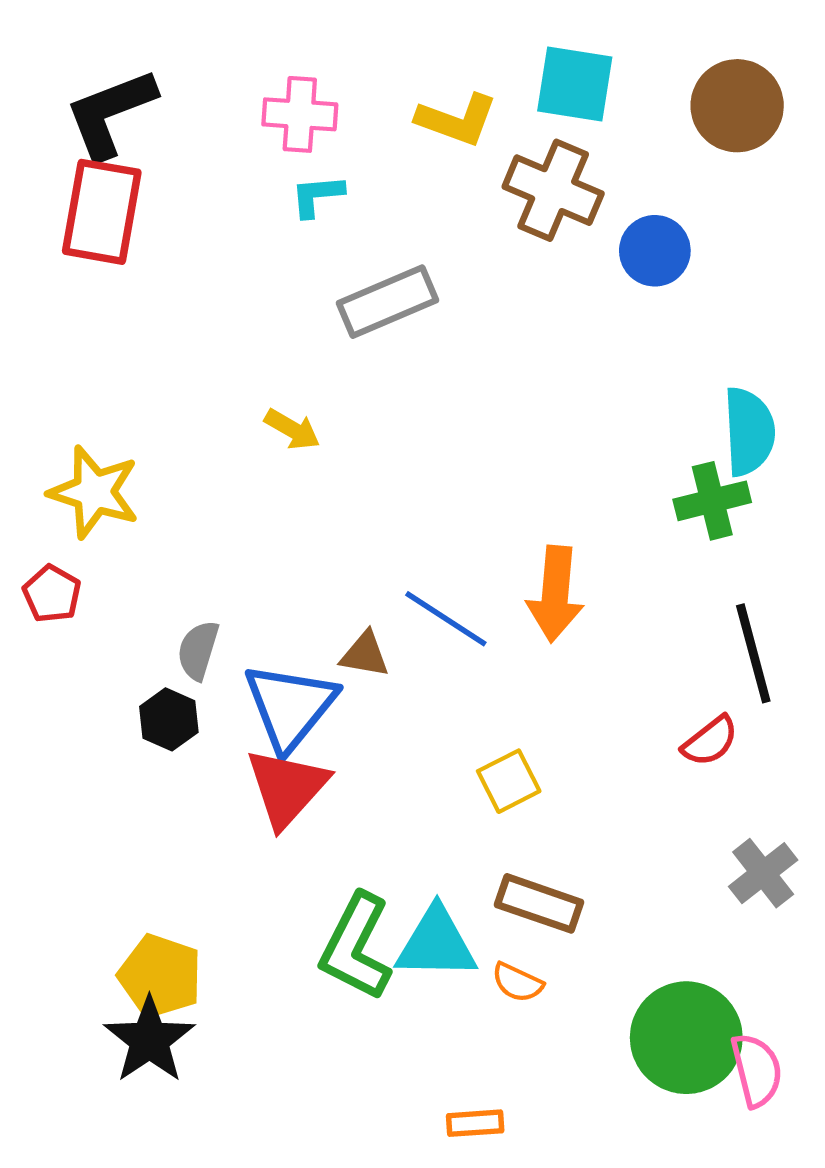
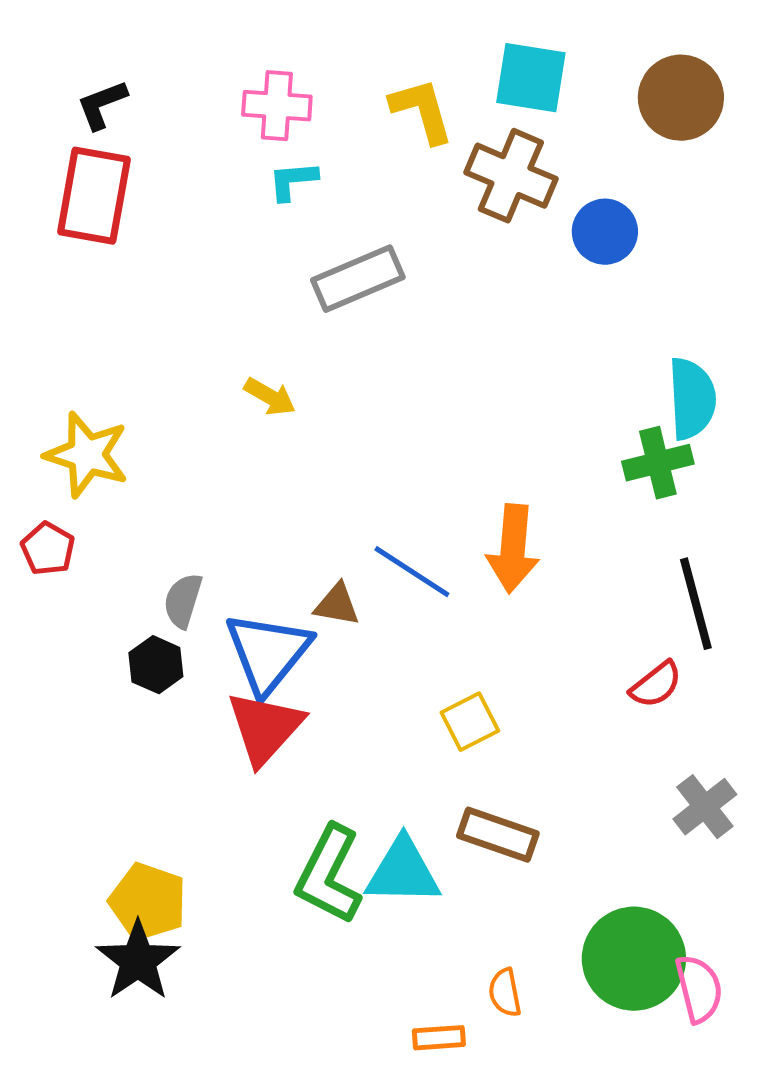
black L-shape: (110, 113) -> (102, 105), size x0.6
yellow L-shape: (457, 120) -> (422, 111), turned -126
orange semicircle: (517, 982) -> (505, 993), moved, turned 54

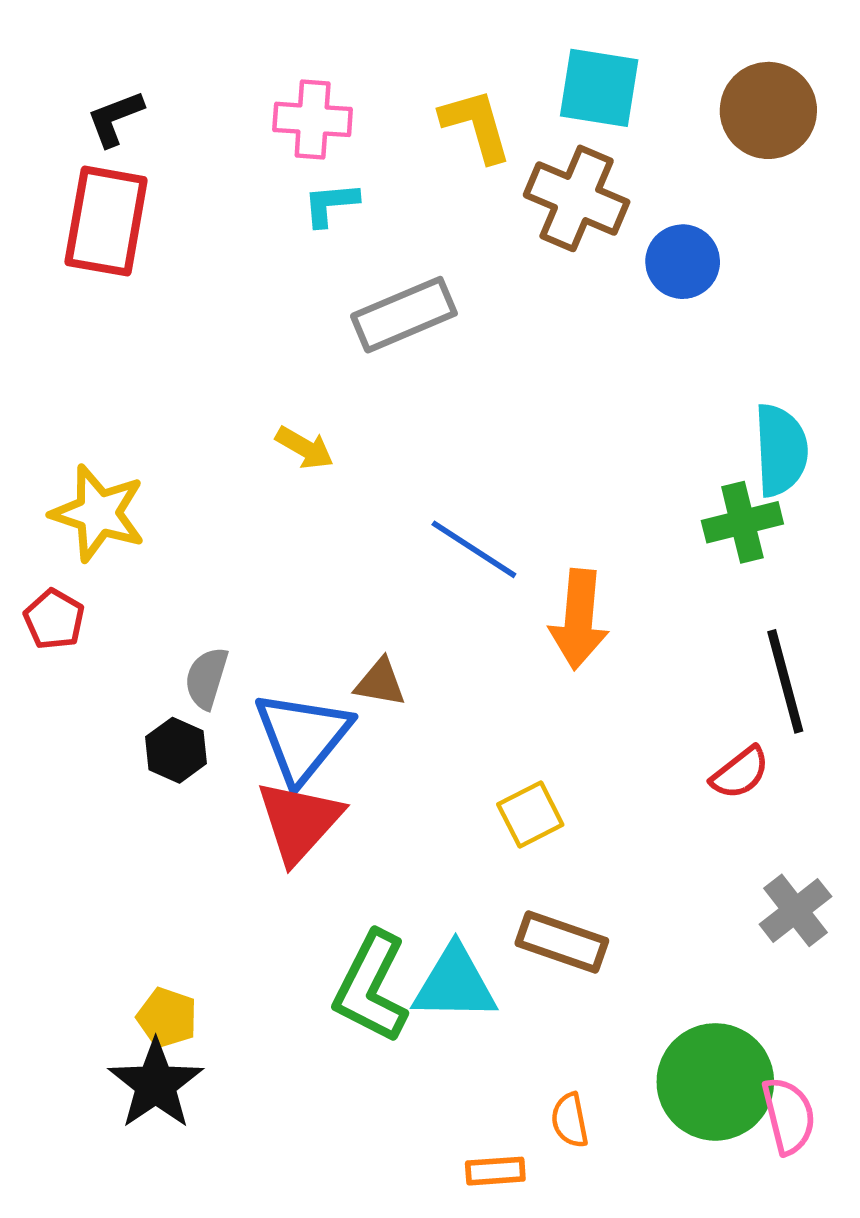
blue line: (412, 572) -> (474, 549), moved
yellow pentagon: (148, 902) -> (167, 1018), size x0.7

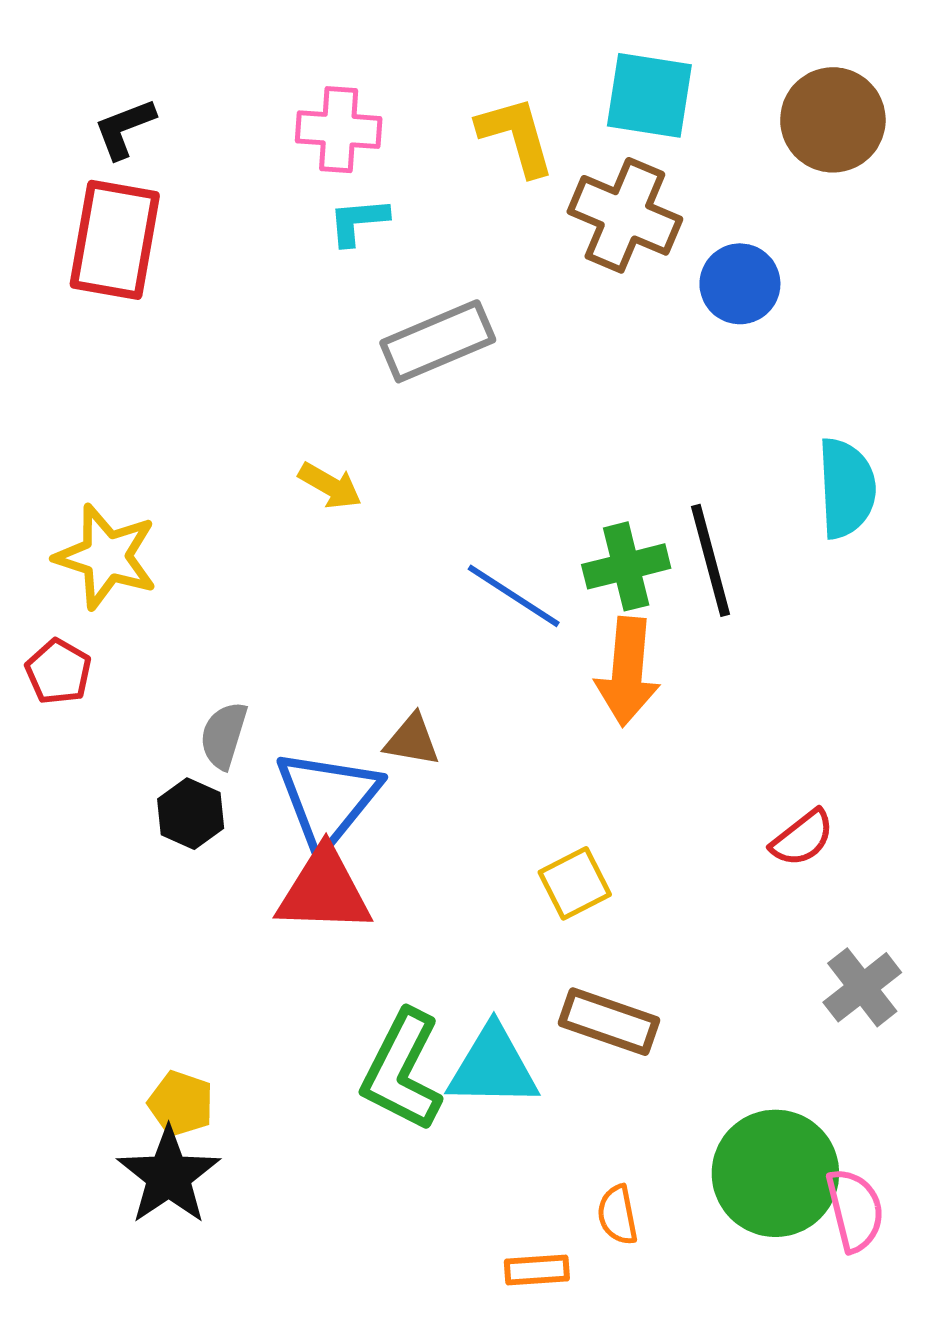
green cross: (742, 522) -> (626, 566), moved
black line: (785, 681) -> (711, 560), moved
red triangle: (299, 821) -> (324, 891), turned 50

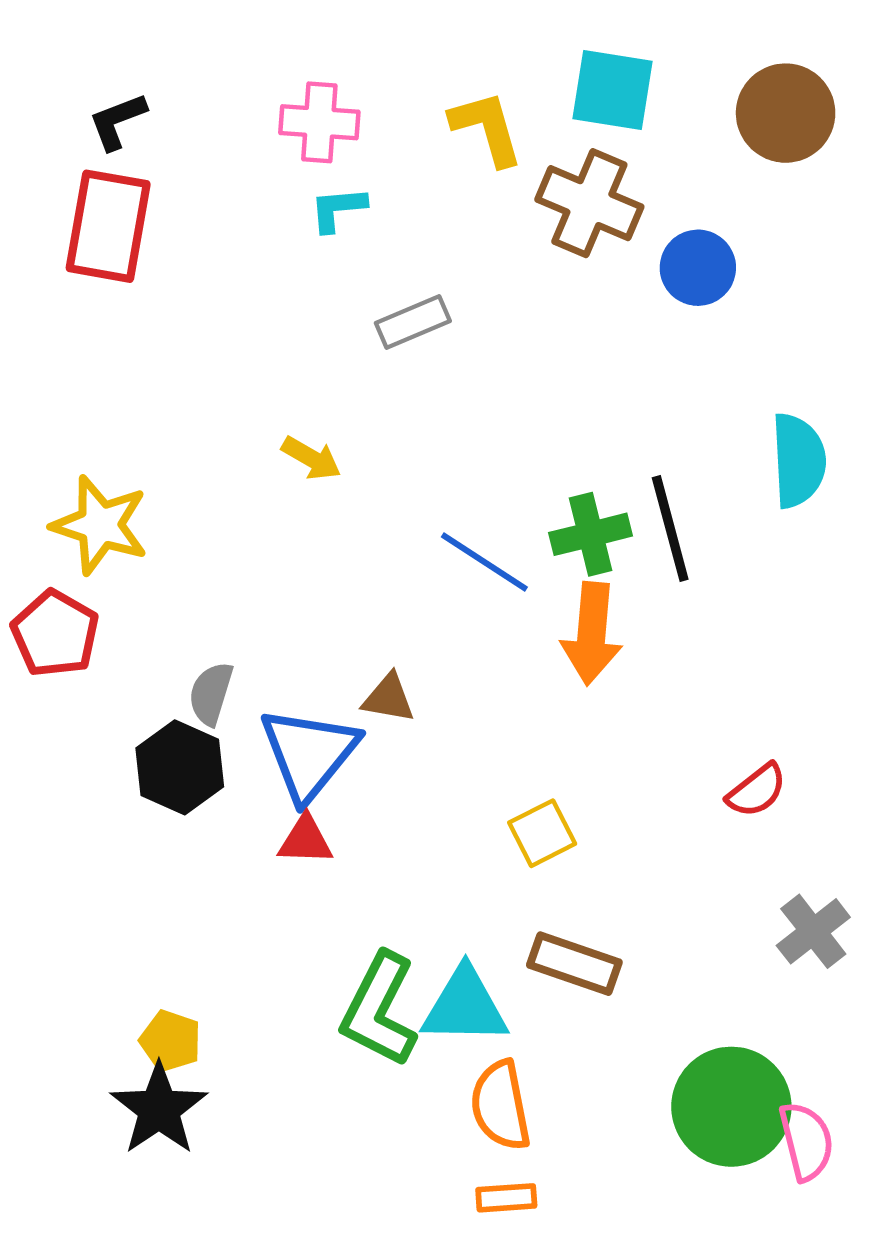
gray rectangle: (438, 341) -> (413, 322), size x0.7
red pentagon: (58, 672) -> (55, 634), size x1.4
black hexagon: (191, 814) -> (180, 767), size x1.4
red triangle: (324, 891) -> (306, 840), size x0.6
orange semicircle: (618, 1215) -> (501, 1106), moved, size x1.6

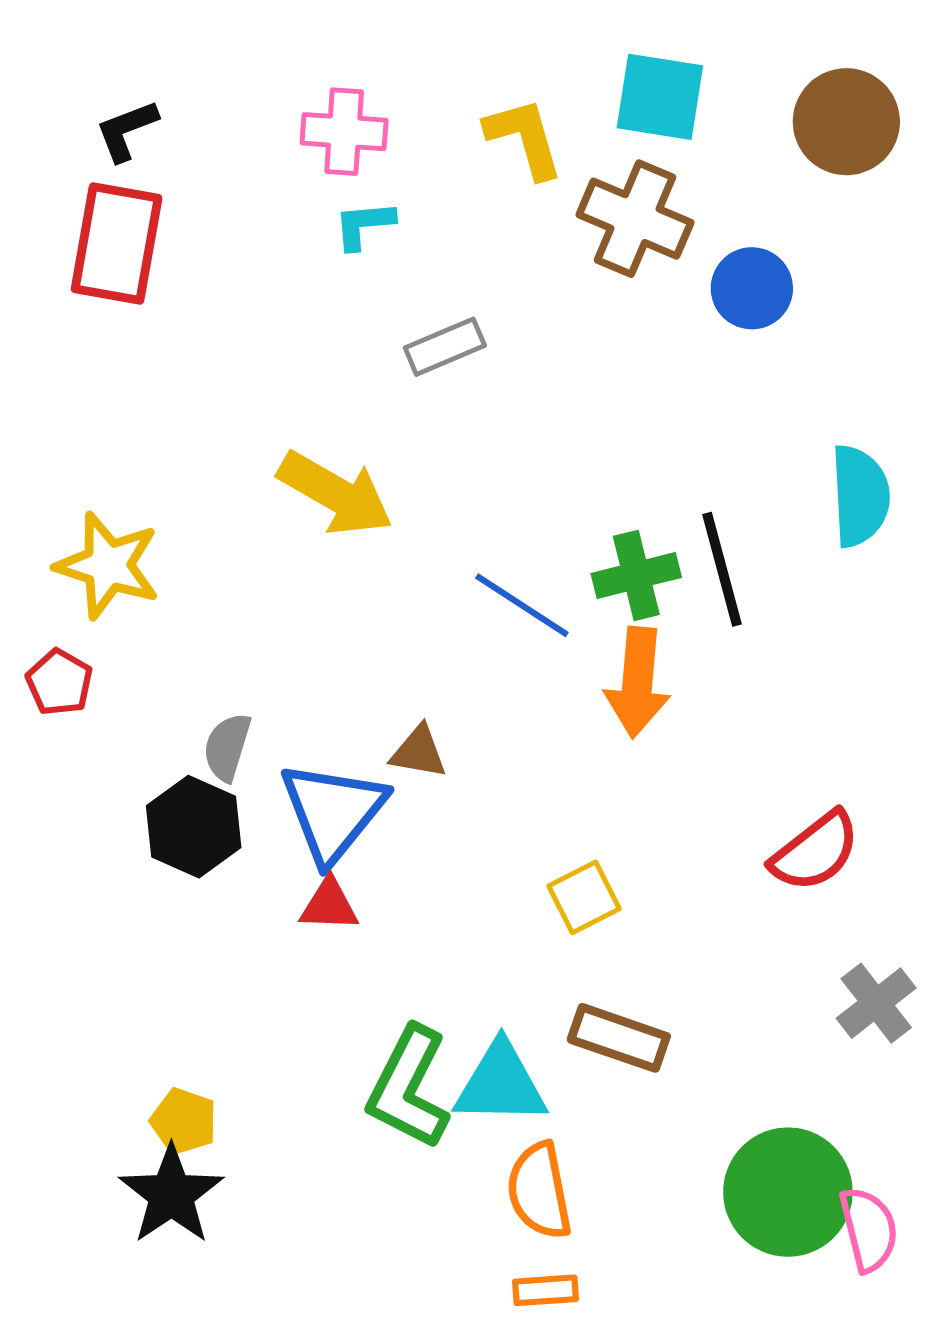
yellow arrow: (311, 458) -> (335, 493), size x1.8
red pentagon: (55, 634) -> (59, 682), size x0.7
red semicircle: (757, 790) -> (815, 851), size x1.4

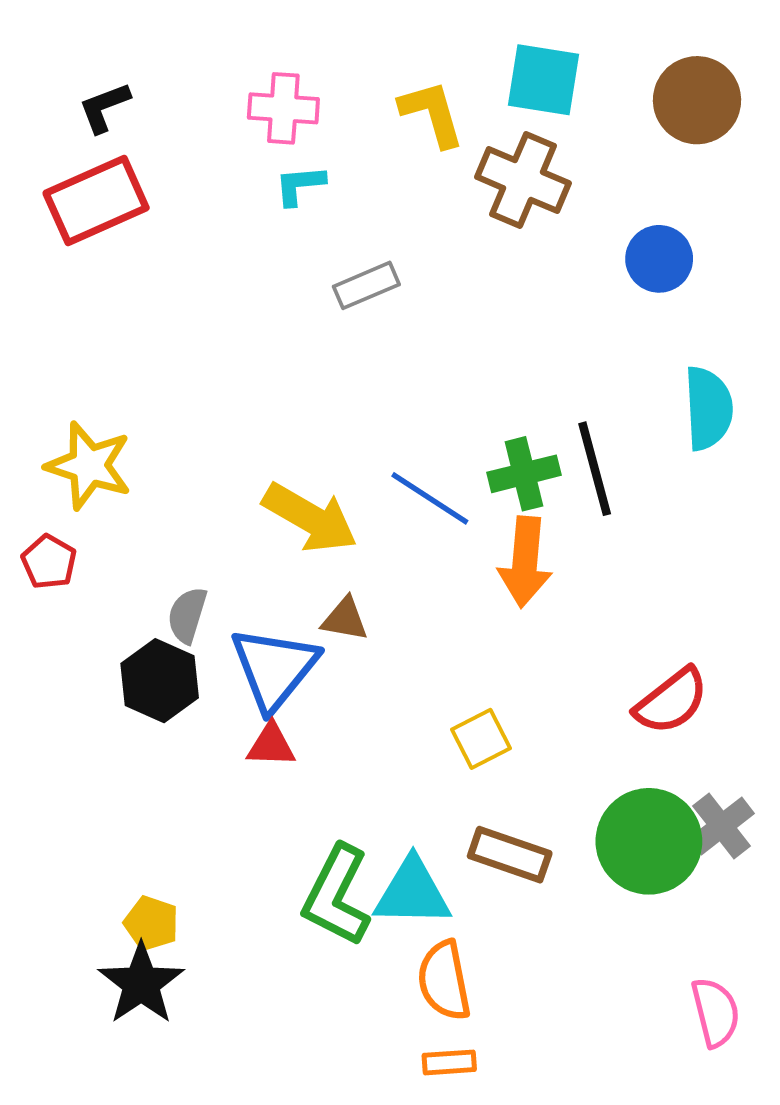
red rectangle: (117, 244) -> (96, 200), turned 56
blue circle: (752, 288) -> (659, 259), moved
yellow arrow: (335, 493) -> (310, 518), moved
green circle: (788, 1192) -> (649, 841), moved

